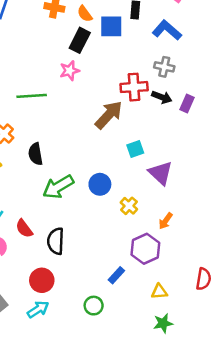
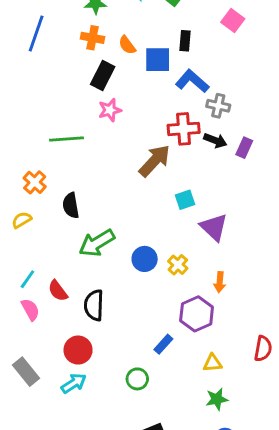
blue L-shape: (167, 30) -> (192, 81), moved
black rectangle: (80, 40) -> (103, 75), moved
blue circle: (100, 184) -> (145, 259), moved
orange arrow: (166, 221) -> (220, 282), turned -30

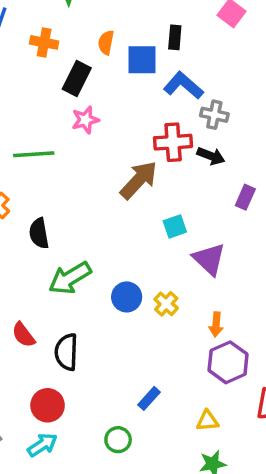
orange cross: (92, 38) -> (44, 42), moved
orange semicircle: (127, 45) -> (106, 42), turned 48
purple rectangle: (244, 148) -> (245, 197), moved
purple hexagon: (197, 314) -> (228, 362), moved

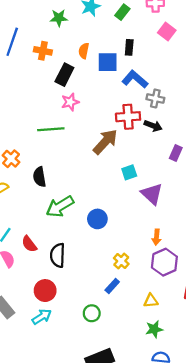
green line: (34, 154) -> (51, 129), moved
yellow cross: (166, 304) -> (121, 261), moved

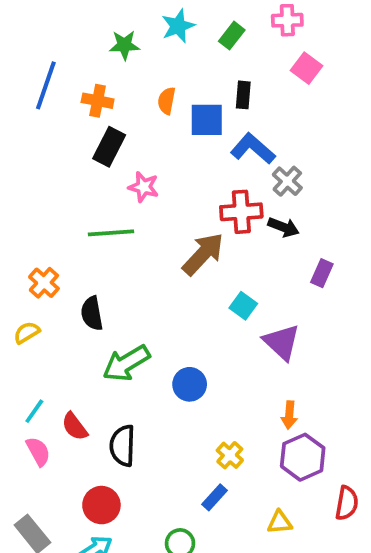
black rectangle: (64, 75) -> (109, 147), moved
gray cross: (155, 99) -> (287, 181), turned 30
pink star: (70, 102) -> (144, 187), turned 30
cyan square: (129, 172) -> (243, 306), turned -35

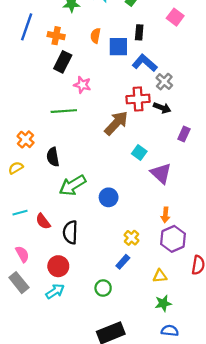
cyan line: (34, 411) -> (20, 213), turned 40
pink semicircle: (38, 451) -> (22, 254), moved

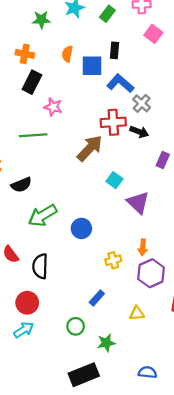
black semicircle: (53, 157) -> (21, 185), turned -102
yellow cross: (132, 238) -> (113, 260), moved, turned 32
green star: (163, 303) -> (106, 343), moved

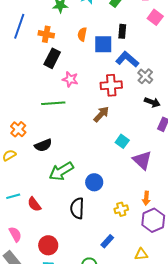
red cross: (113, 122) -> (111, 85), moved
black arrow: (139, 132) -> (152, 102), moved
brown arrow: (90, 148) -> (101, 114), size x0.7
black semicircle: (40, 266) -> (77, 208), moved

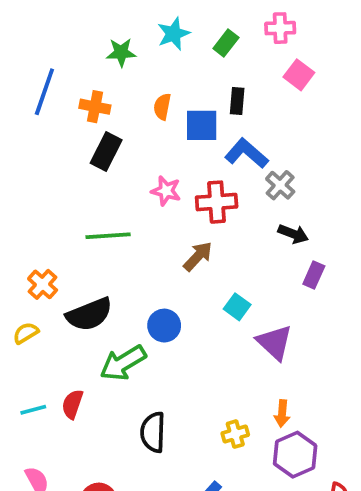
pink star: (70, 79) -> (166, 191), moved
black semicircle: (43, 145) -> (89, 314), size x1.4
blue circle: (94, 182) -> (164, 326), moved
red semicircle: (34, 204) -> (72, 404), moved, turned 56

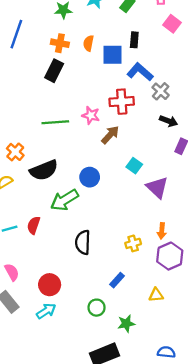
orange cross: (95, 107) -> (60, 43), moved
pink star: (166, 191) -> (91, 115), moved

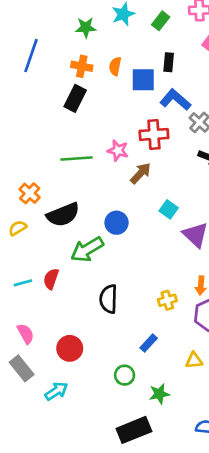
cyan arrow: (46, 311) -> (56, 391), moved

